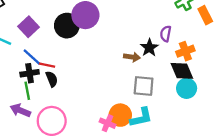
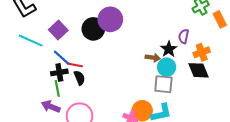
cyan circle: (187, 88) -> (167, 67), moved

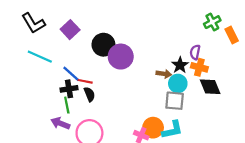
purple circle: (110, 19) -> (121, 57), moved
purple square: (58, 30) -> (70, 30), moved
orange cross: (202, 52) -> (199, 67), moved, turned 35

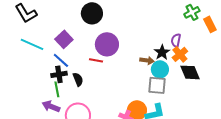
purple square: (70, 30) -> (64, 39), moved
black circle: (103, 45) -> (92, 13), moved
orange cross: (199, 67) -> (180, 54), turned 35
red line: (85, 81) -> (96, 60), moved

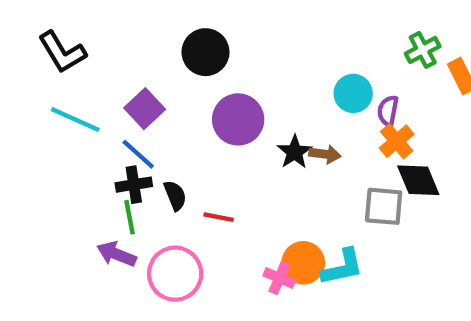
black star: (162, 52) -> (295, 152), moved
red line: (96, 60) -> (219, 217), moved
cyan circle: (160, 69) -> (353, 93), moved
gray square: (157, 85) -> (384, 206), moved

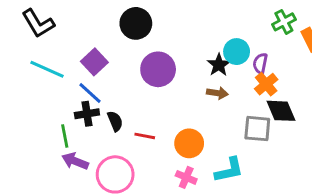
black star: (295, 152) -> (219, 65), moved
green line: (129, 217) -> (65, 136), moved
orange circle: (303, 263) -> (189, 143), moved

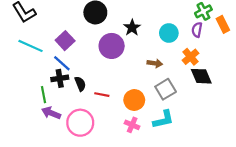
purple semicircle: (260, 63) -> (197, 30), moved
black star: (219, 65) -> (132, 28), moved
gray square: (257, 129) -> (166, 89), moved, turned -36

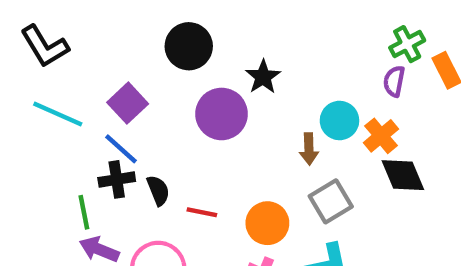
cyan circle: (169, 33) -> (339, 121), moved
brown arrow: (155, 63) -> (309, 149), turned 80

